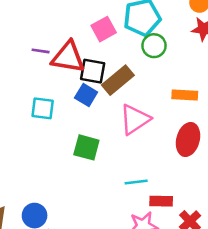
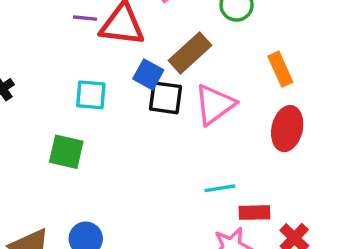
black square: (93, 71) -> (165, 98), moved
orange rectangle: (185, 95) -> (280, 69), turned 65
green square: (86, 147) -> (66, 152), moved

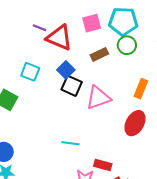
brown rectangle: (190, 53) -> (99, 54), moved, size x0.7
orange rectangle: (280, 69) -> (141, 89), turned 30
cyan line: (220, 188) -> (71, 143), moved

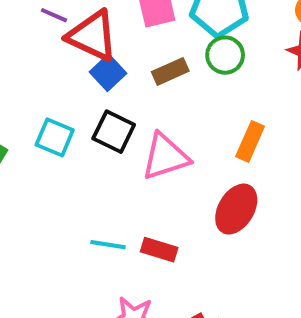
blue square: (66, 70) -> (108, 73), moved
cyan square: (30, 72) -> (55, 137), moved
red rectangle: (103, 165) -> (159, 250), moved

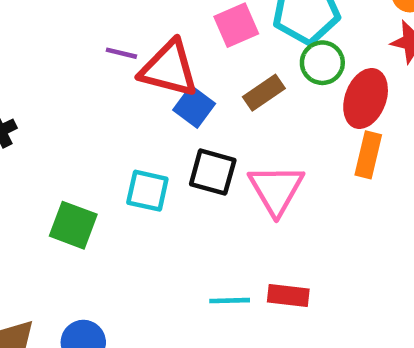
pink triangle: (165, 157) -> (276, 190), turned -32
red ellipse: (236, 209) -> (366, 98), moved

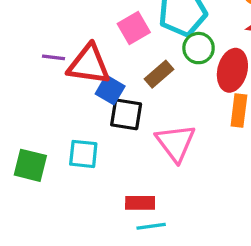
black square: (213, 172) -> (126, 114), moved
green square: (73, 225) -> (30, 165), moved
red rectangle: (288, 296) -> (140, 203), moved

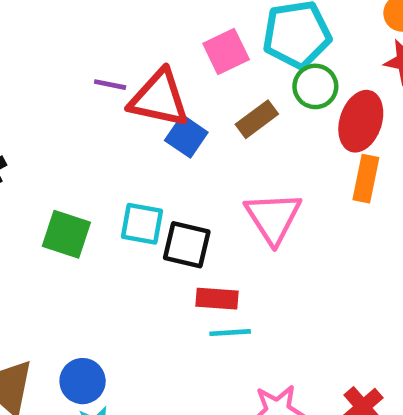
black square: (126, 114) -> (187, 245), moved

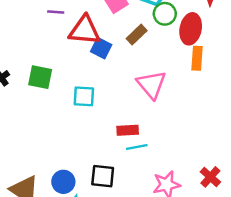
purple line: (110, 85) -> (56, 12), moved
green square: (66, 234) -> (40, 77), moved
black square: (187, 245) -> (103, 176), moved

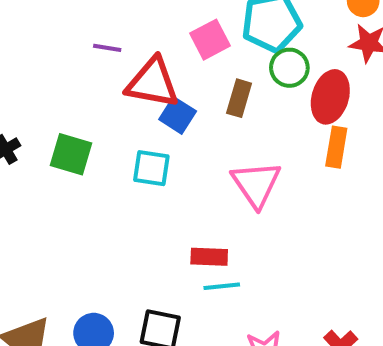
brown rectangle: (137, 35) -> (239, 98), turned -35
cyan square: (84, 96) -> (151, 168), moved

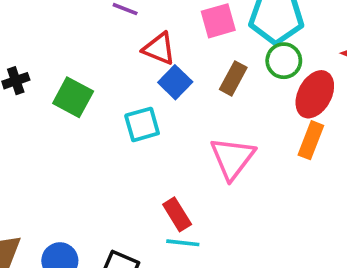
red triangle: (153, 83) -> (159, 49), size x0.7
cyan square: (151, 168) -> (142, 124), turned -36
red rectangle: (209, 257) -> (177, 214), turned 44

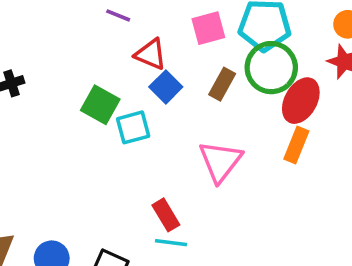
green circle: (284, 61) -> (271, 68), size x1.5
green square: (73, 97) -> (100, 105), moved

